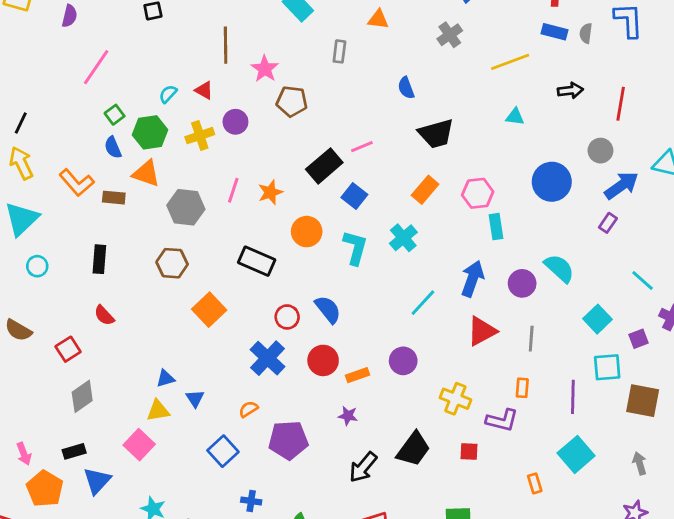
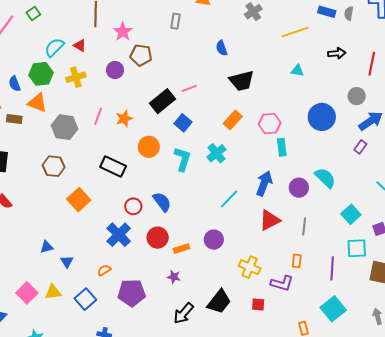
cyan semicircle: (168, 94) -> (54, 47), size x1.5
green square: (115, 115) -> (33, 13), moved
purple circle: (235, 122) -> (115, 70), moved
yellow triangle: (158, 411) -> (53, 292), moved

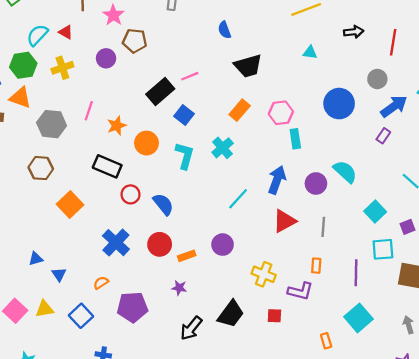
orange star: (124, 119) -> (117, 126), moved
red circle: (133, 206) -> (130, 194), moved

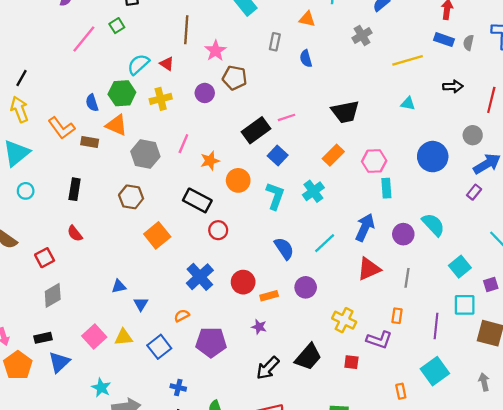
blue semicircle: (224, 30) -> (306, 59), moved
blue semicircle: (163, 204) -> (284, 248), moved

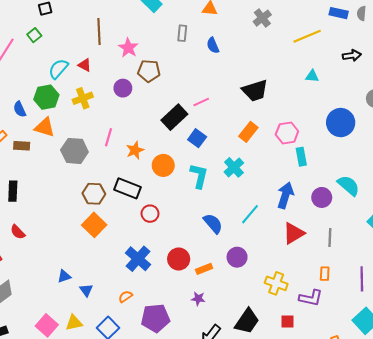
brown hexagon: (131, 197) -> (94, 194), moved

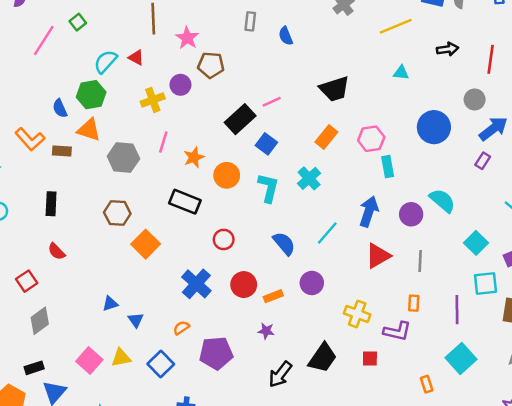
yellow cross: (83, 98) -> (153, 100), moved
brown hexagon: (94, 194) -> (117, 213), moved
red circle: (150, 214) -> (224, 239), moved

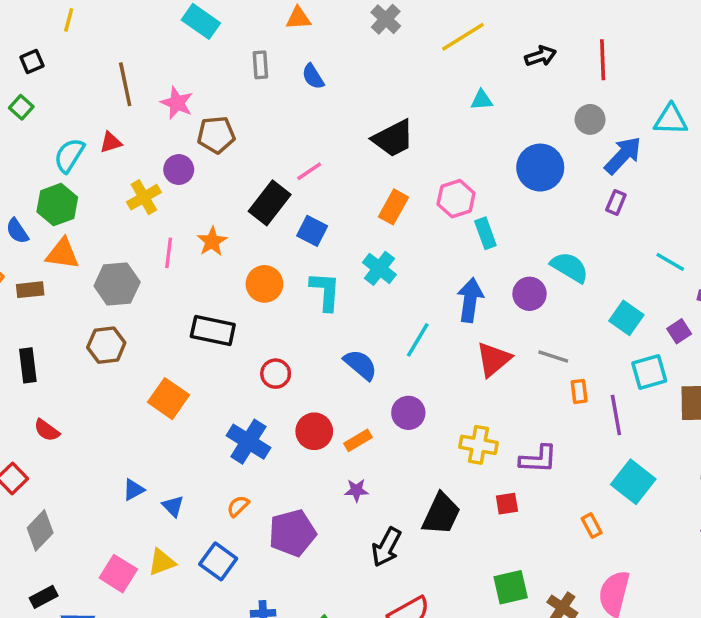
red triangle: (136, 58) -> (111, 142), turned -35
orange star: (194, 157) -> (212, 241), moved
brown hexagon: (117, 213) -> (106, 345), moved
gray line: (420, 261) -> (553, 356), turned -65
orange rectangle: (414, 303) -> (579, 391), moved

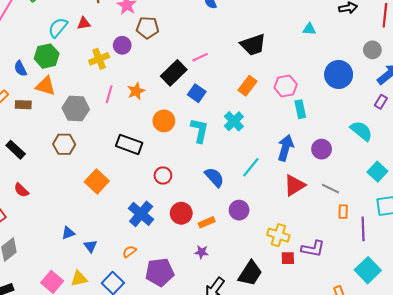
cyan semicircle: (570, 267) -> (361, 131), moved
black rectangle: (28, 365) -> (16, 150), turned -48
red square: (507, 504) -> (288, 258), moved

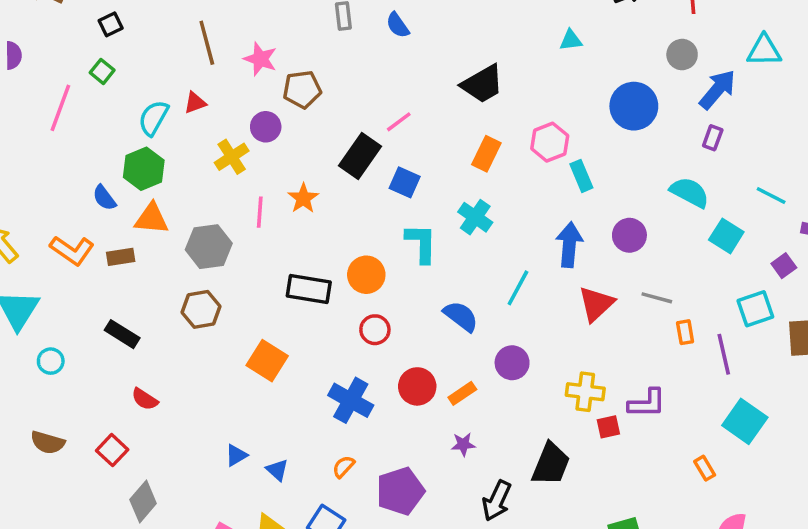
orange circle: (164, 121) -> (366, 275), moved
cyan square: (377, 172) -> (726, 236), moved

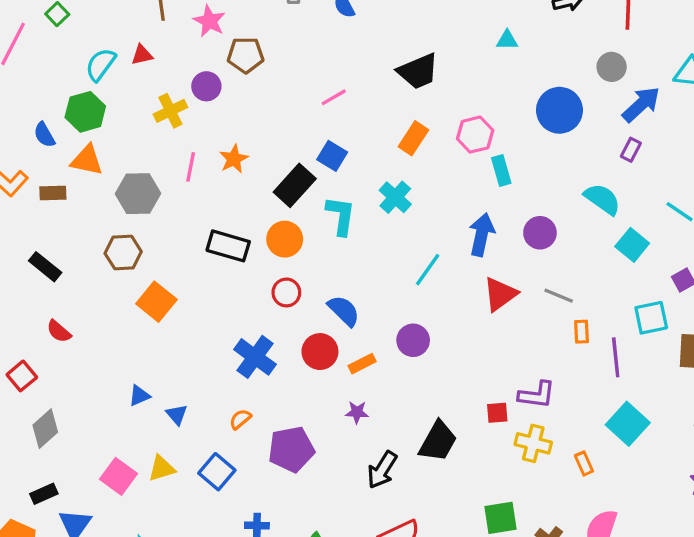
black rectangle: (360, 156) -> (295, 185), moved
blue semicircle: (461, 316) -> (344, 311), moved
orange square: (267, 361) -> (156, 302), moved
yellow cross: (585, 392) -> (533, 443), moved

